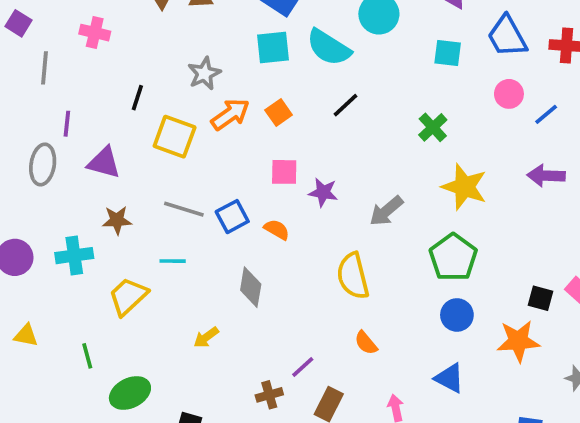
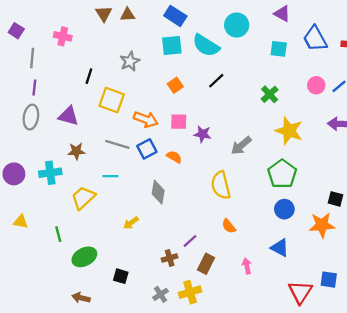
pink circle: (509, 94) -> (316, 85), moved
orange arrow: (230, 114) -> (146, 119), moved, turned 55
purple line: (67, 124) -> (34, 88), moved

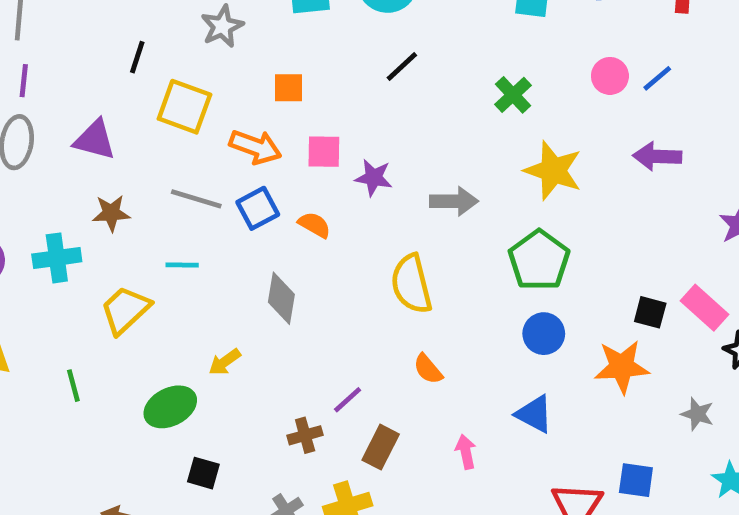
orange square: (175, 85) -> (288, 88), moved, turned 35
gray arrow: (241, 145) -> (454, 201), turned -140
green ellipse: (84, 257) -> (170, 407), moved

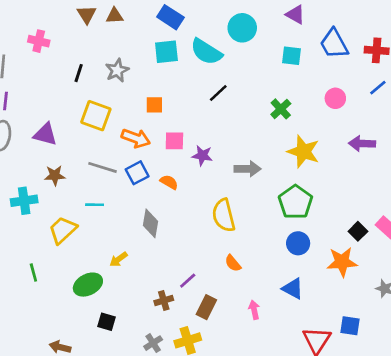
black line: (137, 57) -> (79, 73), moved
blue line: (657, 78) -> (378, 88), moved
black square: (650, 312) -> (358, 231), turned 30

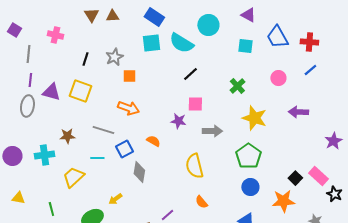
orange square: (154, 105) -> (129, 76), moved
yellow square: (96, 116) -> (80, 91), moved
purple triangle: (45, 134) -> (51, 92), moved
pink square: (174, 141) -> (195, 104), moved
blue square: (137, 173) -> (124, 149), moved

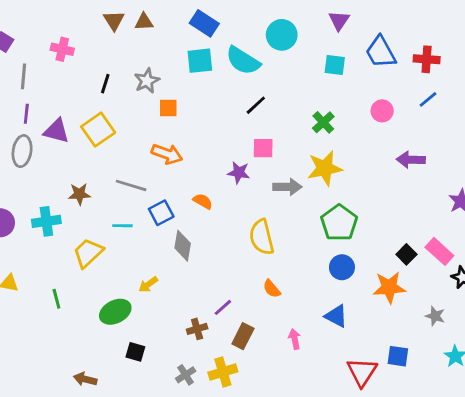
purple triangle: (248, 15) -> (339, 21), turned 35
yellow square: (80, 91) -> (98, 130), turned 35
yellow star: (254, 118) -> (325, 168), moved, turned -30

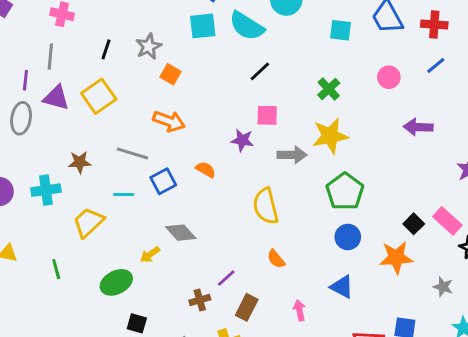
gray line: (23, 76) -> (50, 57), moved
orange square: (168, 108) -> (170, 74), turned 30
gray diamond: (183, 246) -> (181, 233), moved, turned -52

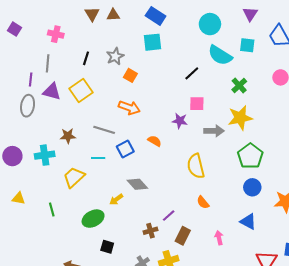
cyan semicircle: (247, 26) -> (220, 55), moved

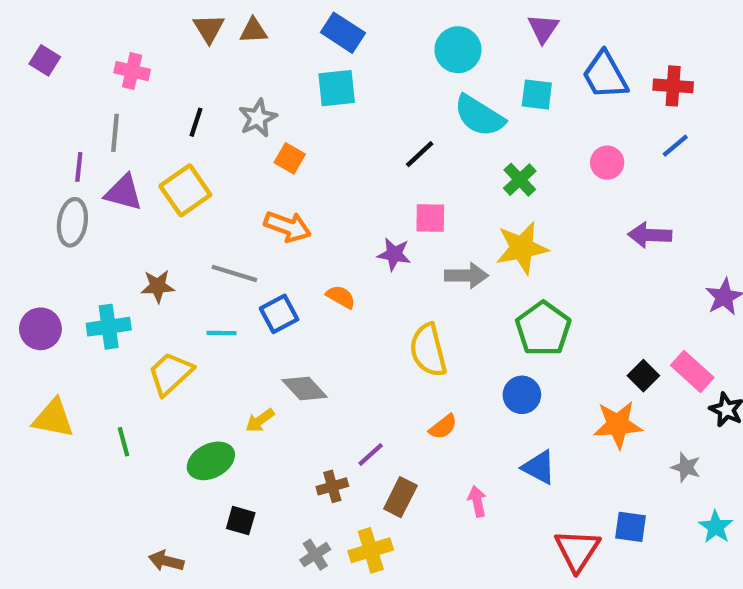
blue circle: (252, 187) -> (522, 395), moved
yellow triangle: (18, 198) -> (53, 418), size x1.5
orange semicircle: (203, 202) -> (443, 427), turned -88

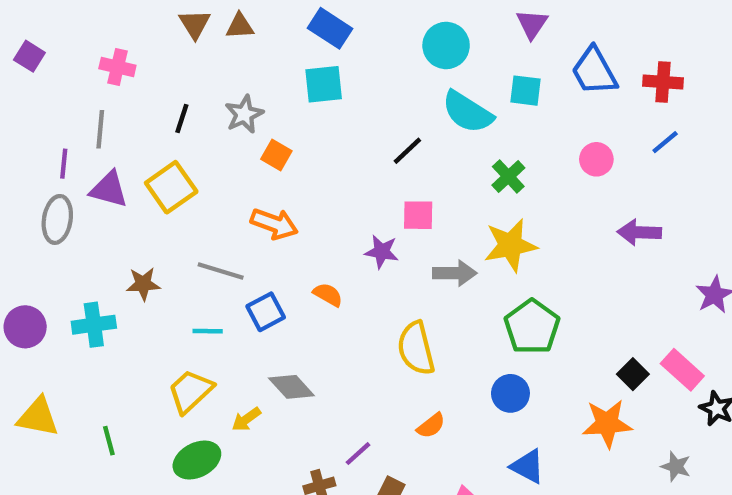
yellow trapezoid: (170, 374) -> (190, 391), moved

